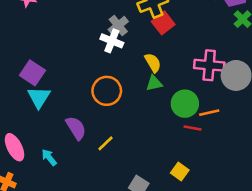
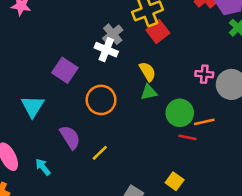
pink cross: (209, 65) -> (204, 74), size x0.6
purple square: (32, 73) -> (65, 70), moved

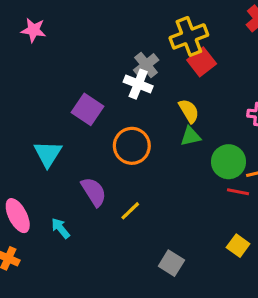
yellow square: (175, 181) -> (238, 246), moved

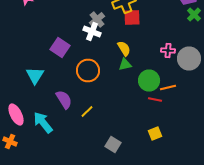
red square: (202, 62) -> (132, 18), turned 36
cyan arrow: (60, 228) -> (43, 122), size x1.6
yellow square: (238, 246) -> (155, 134), turned 32

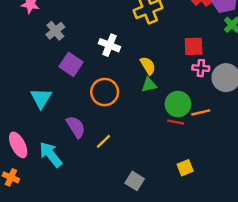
red square: (132, 18) -> (194, 46), moved
gray cross: (97, 20) -> (55, 31), moved
red line: (155, 100) -> (176, 122), moved

